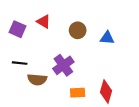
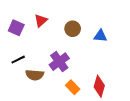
red triangle: (44, 22) -> (41, 21), turned 48
black line: (20, 63) -> (18, 60), turned -32
orange rectangle: (78, 93) -> (73, 87), turned 48

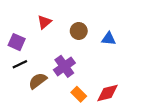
purple square: (16, 28) -> (17, 42), moved
brown semicircle: (35, 75) -> (38, 81), turned 138
red diamond: (99, 86) -> (108, 93), turned 60

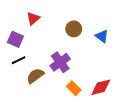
red triangle: (44, 22) -> (33, 18), moved
blue triangle: (109, 39) -> (102, 36), turned 32

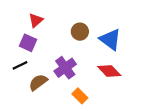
blue triangle: (102, 36) -> (110, 39), size x1.5
purple square: (15, 39) -> (28, 43), moved
red diamond: (101, 87) -> (109, 71), moved, turned 60

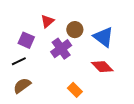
red triangle: (36, 20) -> (47, 21), moved
purple cross: (65, 68) -> (61, 49), moved
brown semicircle: (38, 82) -> (22, 86), moved

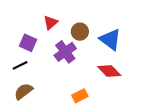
orange rectangle: (75, 90) -> (80, 96), turned -72

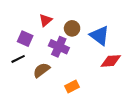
purple cross: (65, 52) -> (59, 47), turned -30
red diamond: (109, 71) -> (111, 61), moved, turned -50
brown semicircle: (23, 91) -> (41, 70), moved

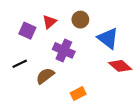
brown circle: (72, 28) -> (80, 20), moved
purple square: (25, 39) -> (27, 31), moved
red diamond: (111, 61) -> (120, 66), turned 45

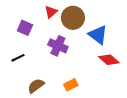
brown circle: (80, 20) -> (73, 18), size x1.5
red triangle: (49, 22) -> (51, 12), moved
brown semicircle: (45, 76) -> (36, 86), moved

